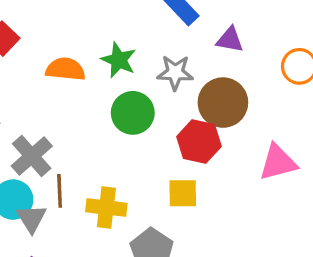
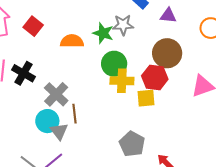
gray star: (175, 73) -> (123, 25), moved
yellow square: (183, 193) -> (146, 98), moved
yellow cross: (106, 208) -> (122, 81), moved

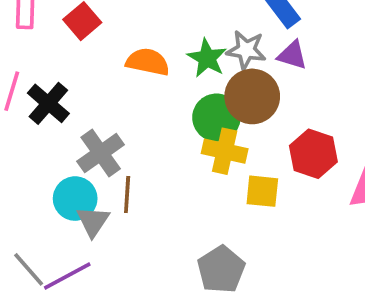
purple triangle: (168, 16) -> (292, 55), moved
brown circle: (167, 53) -> (252, 96), moved
red hexagon: (155, 77) -> (313, 154), moved

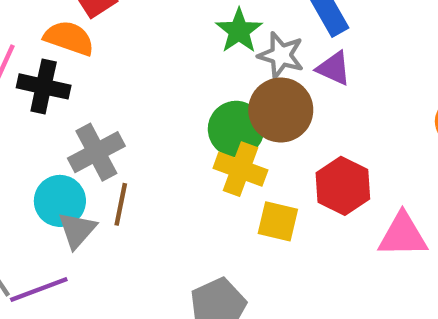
green star: (207, 58) -> (239, 31), moved
orange semicircle: (148, 62) -> (69, 38), moved
black cross: (48, 103) -> (44, 86), turned -36

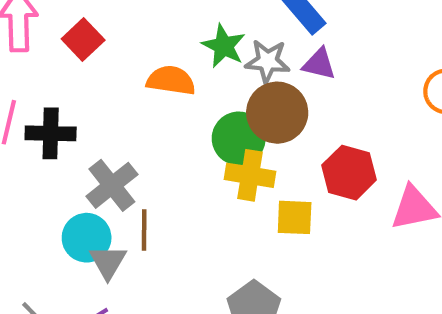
orange semicircle: (69, 38) -> (171, 80), moved

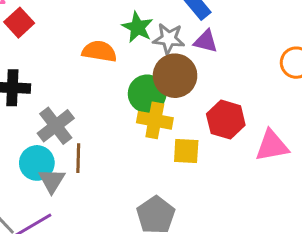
red square: (83, 40) -> (19, 23), moved

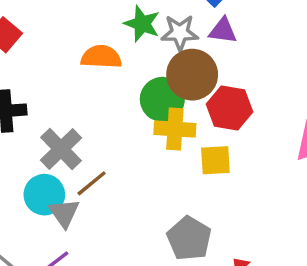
red hexagon: (226, 120) -> (230, 108), moved
brown line: (78, 158) -> (92, 183), turned 56

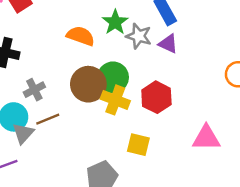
brown circle: (192, 75) -> (88, 84), moved
gray cross: (61, 149) -> (34, 90), size x0.7
yellow square: (215, 160) -> (138, 145), moved

